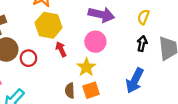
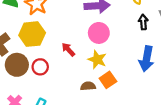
yellow hexagon: (49, 25) -> (32, 34), moved
brown semicircle: (70, 91) -> (88, 86), turned 104

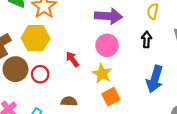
black arrow: (143, 22) -> (147, 40), moved
brown semicircle: (88, 86) -> (69, 101), moved

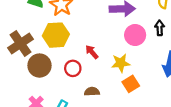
pink circle: (107, 45) -> (135, 35), moved
red circle: (40, 74) -> (73, 68), moved
yellow star: (102, 74) -> (121, 63), turned -30

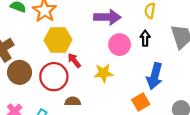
yellow hexagon: (56, 35) -> (58, 40), moved
red circle: (73, 68) -> (54, 77), size x1.6
orange square: (131, 84) -> (141, 102), moved

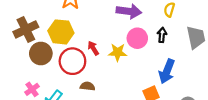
yellow hexagon: (58, 40) -> (61, 32), moved
yellow star: (103, 73) -> (118, 52), moved

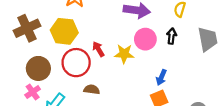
brown circle: (41, 54) -> (38, 68), moved
blue arrow: (167, 71) -> (161, 77), moved, size x0.6

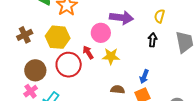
brown cross: (27, 28) -> (25, 35), size x0.7
pink circle: (145, 39) -> (101, 33), moved
brown semicircle: (92, 89) -> (118, 90), moved

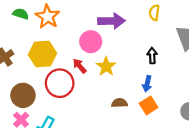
black arrow: (153, 40) -> (152, 56), moved
yellow star: (111, 56) -> (106, 66), turned -30

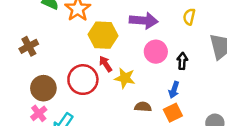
pink circle: (91, 42) -> (156, 52), moved
yellow hexagon: (43, 54) -> (103, 35), moved
yellow star: (106, 66) -> (125, 78), moved, turned -30

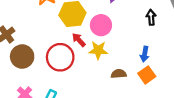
pink circle: (156, 52) -> (101, 25), moved
black arrow: (182, 61) -> (151, 17), moved
brown circle: (43, 88) -> (22, 57), moved

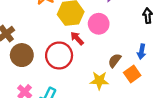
yellow star: (98, 50) -> (99, 81), moved
brown semicircle: (119, 74) -> (115, 61), moved, turned -48
orange square: (147, 75) -> (132, 74), moved

